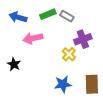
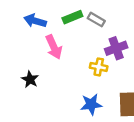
pink arrow: (33, 38) -> (54, 47), turned -102
yellow cross: (69, 54) -> (99, 67), turned -32

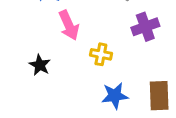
yellow cross: (99, 67) -> (101, 54), moved

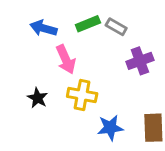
yellow cross: (101, 54) -> (82, 95), moved, size x1.4

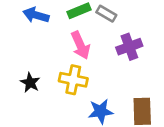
pink arrow: (66, 59) -> (80, 45), moved

